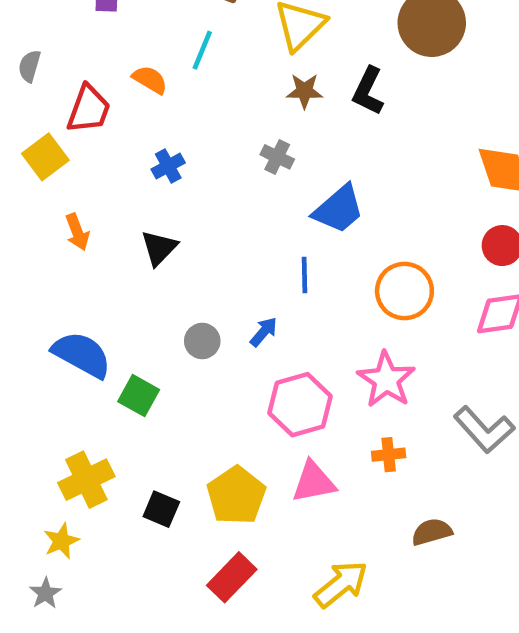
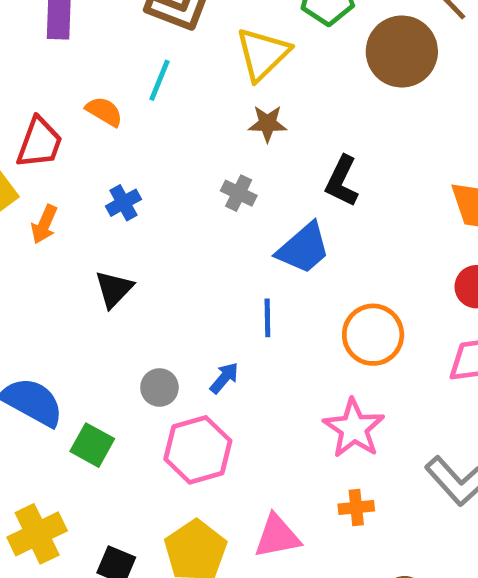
black L-shape: (368, 91) -> (342, 181), moved
orange arrow: (77, 232) -> (44, 224), moved, turned 45
pink hexagon: (300, 405) -> (198, 450), moved

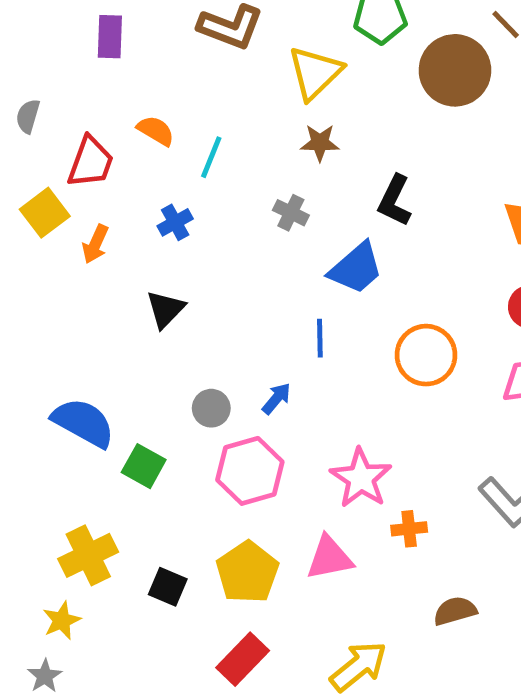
cyan line: (159, 80) -> (211, 157), moved
pink star: (354, 428) -> (361, 478), moved

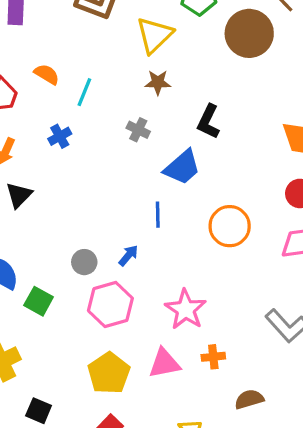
black triangle: (165, 309) -> (19, 195), moved
orange cross: (409, 529) -> (213, 357), moved
black square: (168, 587) -> (39, 411), moved

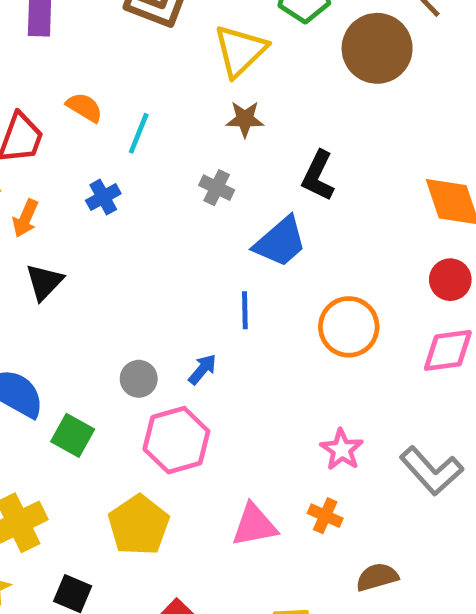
pink star: (186, 309) -> (342, 450), moved, size x0.7
orange cross: (213, 357) -> (325, 516), turned 30
yellow pentagon: (109, 373) -> (139, 525), moved

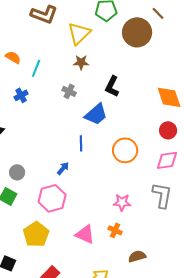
gray circle: (139, 379) -> (17, 172), moved
pink star: (342, 450) -> (122, 202), turned -30
gray L-shape: (431, 471) -> (162, 195), moved, turned -128
pink triangle: (254, 525) -> (85, 234), turned 35

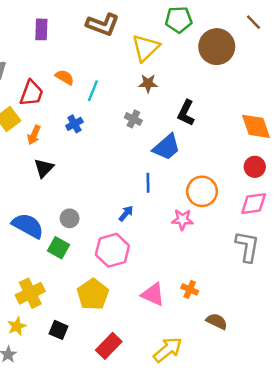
brown line: (158, 13) -> (254, 22), moved
pink star: (122, 202) -> (182, 220), moved
brown semicircle: (137, 256) -> (217, 321), turned 42

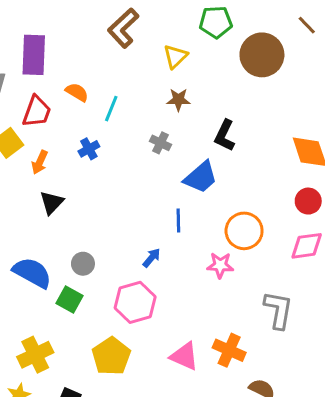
brown L-shape: (103, 25) -> (123, 28), turned 116
purple rectangle: (41, 29) -> (34, 55), moved, size x1.5
yellow triangle: (146, 48) -> (175, 56), size x0.7
gray L-shape: (247, 247) -> (278, 310), moved
orange cross: (190, 289) -> (229, 350), size x1.5

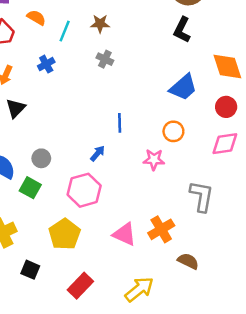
brown star: (178, 100) -> (100, 24), moved
black L-shape: (225, 135) -> (182, 30), moved
blue trapezoid: (201, 177) -> (183, 87), moved
orange circle: (244, 231) -> (173, 131), size x0.7
orange cross: (229, 350) -> (161, 229), turned 35

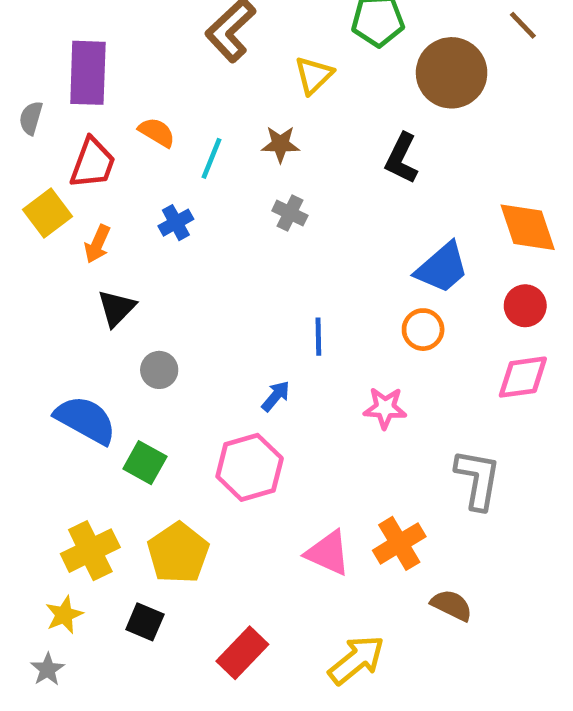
black L-shape: (182, 30) -> (402, 158), moved
orange circle: (173, 131) -> (423, 330), moved
gray circle: (41, 158) -> (159, 370), moved
yellow pentagon: (65, 234) -> (178, 553), moved

